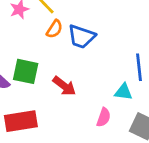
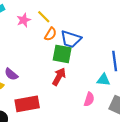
green square: (26, 71) -> (62, 54), moved
red arrow: (64, 86) -> (59, 77), turned -96

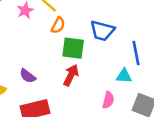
blue trapezoid: (71, 39) -> (102, 31), moved
purple semicircle: (11, 74) -> (28, 76), moved

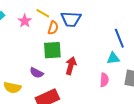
blue trapezoid: (102, 31) -> (71, 19), moved
green square: (73, 48) -> (52, 50), moved

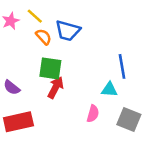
orange semicircle: (53, 28) -> (44, 37), turned -72
green square: (52, 50) -> (50, 68), moved

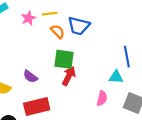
yellow line: (35, 16) -> (50, 14), turned -48

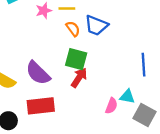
purple semicircle: (30, 77) -> (38, 73), size x1.6
cyan triangle: (116, 77) -> (127, 97), moved

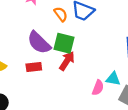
purple semicircle: (38, 73) -> (39, 43), moved
red rectangle: (41, 106) -> (34, 67), moved, size x0.6

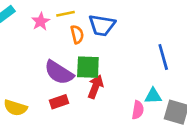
orange semicircle: (61, 14) -> (77, 34), turned 35

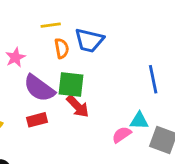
pink star: (41, 22) -> (15, 57), moved
red arrow: (95, 87) -> (78, 106), turned 110
pink semicircle: (138, 110) -> (122, 135), turned -138

